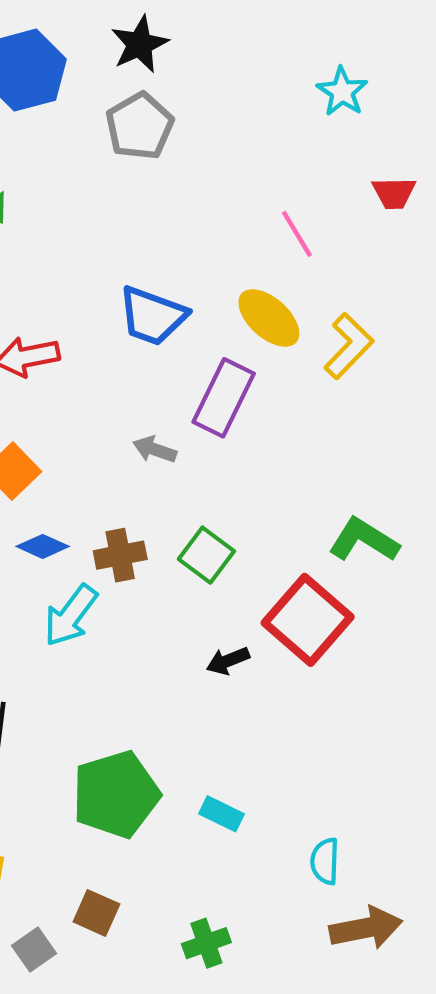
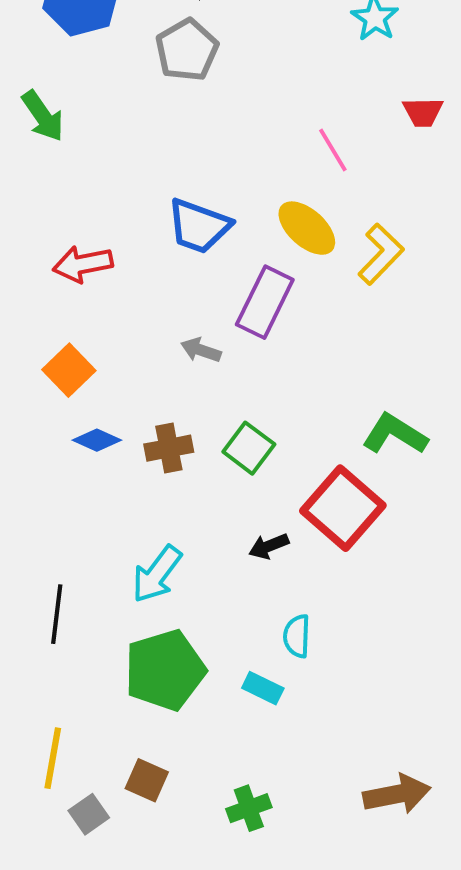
cyan arrow: (71, 615) -> (157, 574), moved
cyan semicircle: (325, 861) -> (297, 636), moved

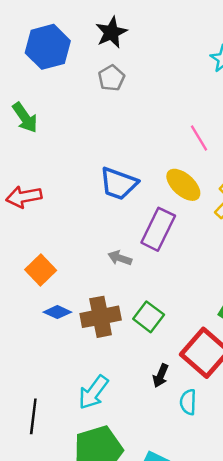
gray pentagon: (187, 50) -> (111, 78), size x0.7
red arrow: (83, 264) -> (24, 197), moved
brown cross: (169, 448) -> (101, 317), size x1.4
black arrow: (269, 546) -> (161, 376), turned -45
cyan semicircle: (297, 636) -> (188, 402), moved

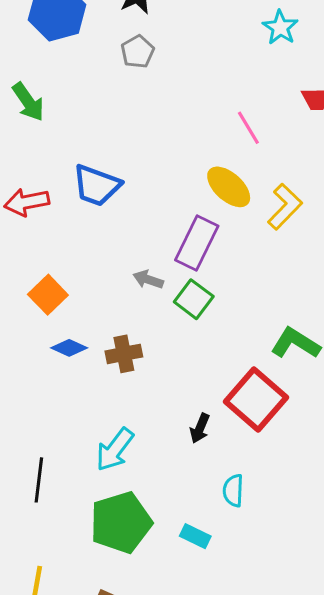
blue trapezoid: (119, 184) -> (97, 185), moved
brown cross: (101, 317) -> (124, 354), size x0.7
green square: (149, 317) -> (194, 299), moved
cyan semicircle: (188, 402) -> (233, 491), moved

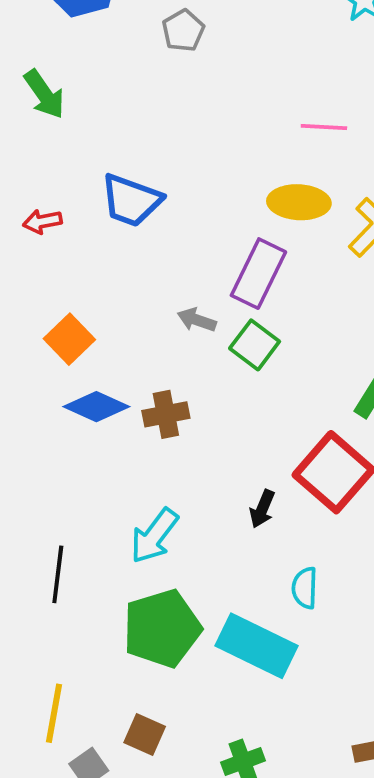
pink line: (248, 128) -> (324, 127), turned -56
yellow ellipse: (229, 187) -> (299, 202), turned -39
red arrow: (27, 202) -> (42, 222), size x0.7
blue diamond: (69, 348) -> (96, 407), size x1.4
cyan rectangle: (195, 536) -> (256, 646), size x2.0

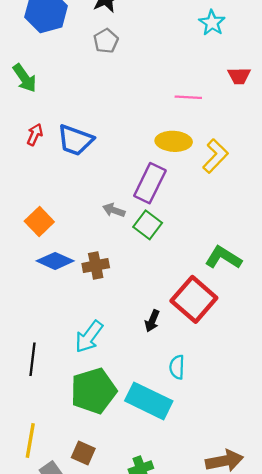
red arrow: (42, 222) -> (35, 135), moved, turned 125

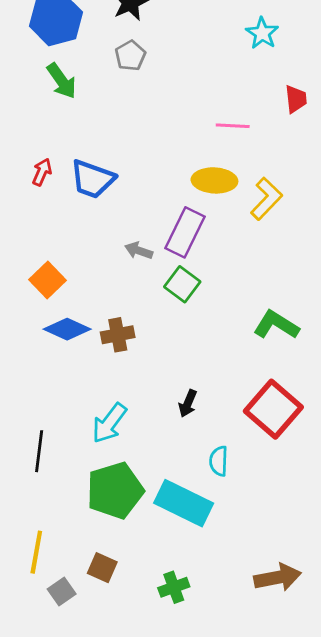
red trapezoid: (239, 76) -> (296, 99), turned -95
green arrow: (25, 78) -> (62, 81), moved
gray arrow: (114, 210) -> (139, 251), moved
red square: (194, 299) -> (273, 409), moved

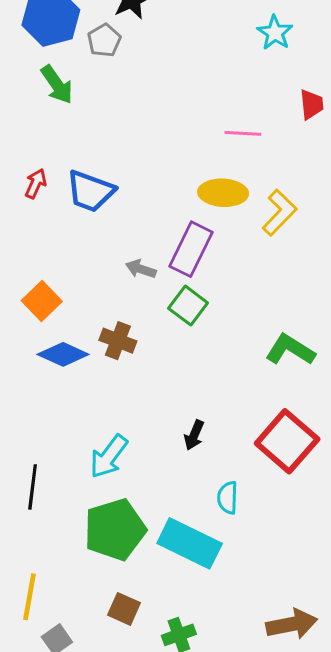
gray pentagon: (130, 56) -> (104, 40), moved
brown cross: (118, 335) -> (118, 341), moved, turned 32
brown square: (102, 568) -> (124, 609), moved

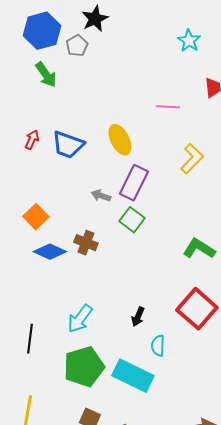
yellow ellipse: (223, 193) -> (120, 140), moved, turned 60
black arrow: (194, 435) -> (138, 317), moved

